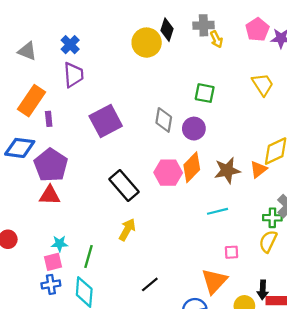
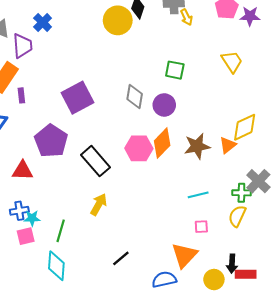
purple trapezoid: (73, 75) -> (22, 46), moved
purple pentagon: (51, 165) -> (51, 141), moved
cyan line: (218, 211) -> (198, 195), moved
blue cross: (51, 284) -> (19, 211), moved

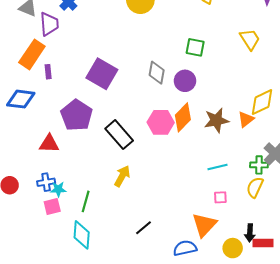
purple square: (78, 98) -> (102, 74), turned -32

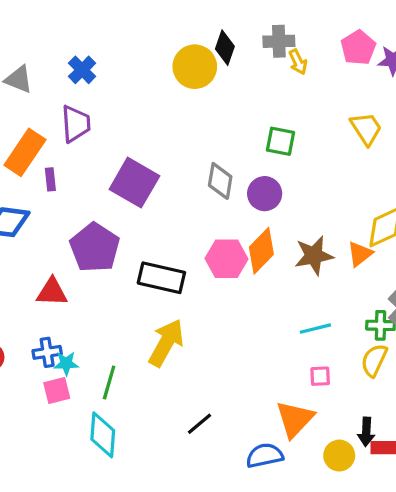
purple trapezoid: (49, 24) -> (76, 124), moved
black rectangle: (119, 135) -> (161, 278), turned -36
yellow arrow: (122, 176) -> (166, 343), size x1.4

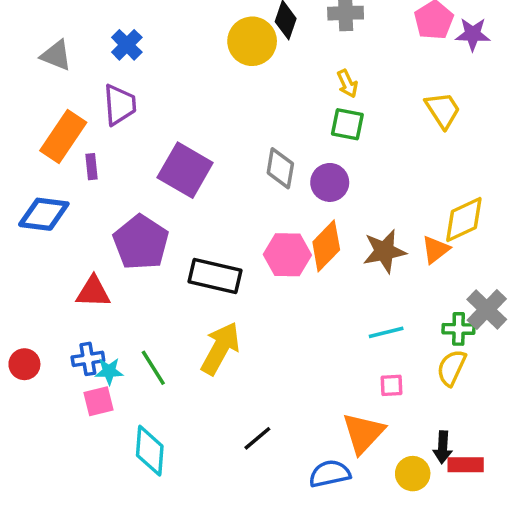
yellow arrow: (298, 62) -> (347, 84), moved
green line: (109, 383) -> (153, 368), moved, turned -48

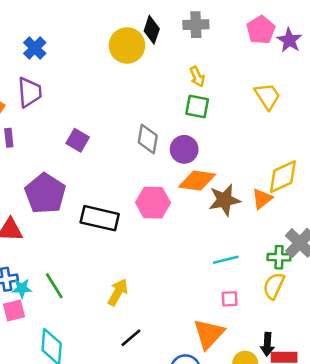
purple star: (473, 34) -> (289, 40), turned 30
purple square: (185, 170) -> (78, 140), size x0.6
orange diamond: (326, 246) -> (197, 181), moved, turned 54
yellow arrow: (220, 348) -> (118, 292), moved, size x0.7

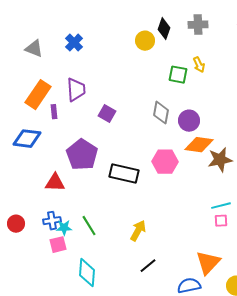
yellow circle: (127, 45) -> (145, 41), size x0.7
purple trapezoid: (30, 92) -> (76, 90), moved
green square: (197, 106) -> (178, 75), moved
pink square: (230, 299) -> (221, 221), moved

